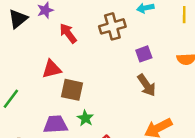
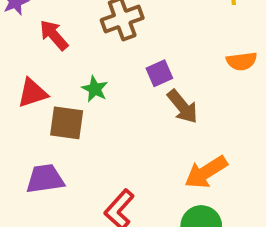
purple square: (144, 54) -> (159, 73), moved
green star: (85, 118) -> (95, 89), moved

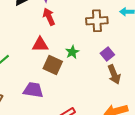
red arrow: (54, 35) -> (49, 17), moved
purple square: (159, 73) -> (107, 54), turned -32

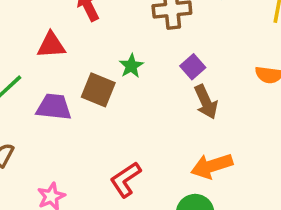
red triangle: (40, 45) -> (51, 45), moved
purple trapezoid: (33, 90) -> (54, 107), moved

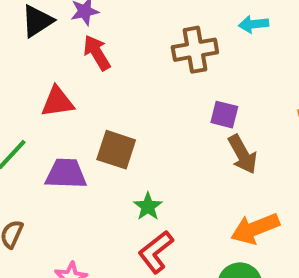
green star: (131, 66) -> (148, 207), moved
purple square: (193, 67) -> (224, 115), turned -30

